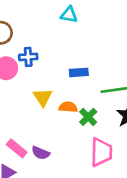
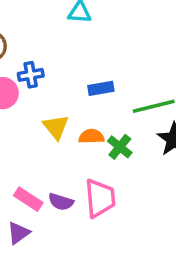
pink trapezoid: (101, 152) -> (100, 198), moved

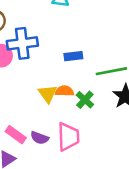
blue cross: (31, 75) -> (22, 43), size x1.6
yellow triangle: (56, 127) -> (48, 94), moved

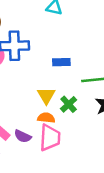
orange semicircle: (64, 91) -> (46, 118), moved
yellow triangle: (48, 94) -> (46, 96), moved

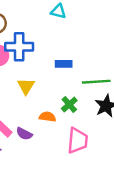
yellow triangle: (46, 96) -> (26, 86), moved
pink trapezoid: (50, 138) -> (77, 140), moved

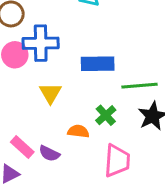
blue rectangle: (64, 64) -> (98, 64), size x1.5

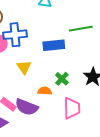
green line: (139, 86) -> (81, 29), moved
purple semicircle: (49, 153) -> (27, 107), size x1.6

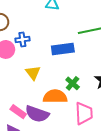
blue cross: (15, 35) -> (22, 40), size x0.6
orange semicircle: (45, 91) -> (55, 97), size x1.6

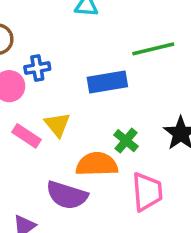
pink rectangle: (18, 112) -> (27, 136), moved

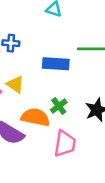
yellow triangle: (57, 125) -> (15, 84), turned -30

